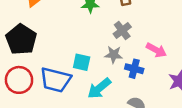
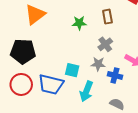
black pentagon: (21, 39) -> (23, 51), turned -30
cyan arrow: (99, 88) -> (86, 91), turned -30

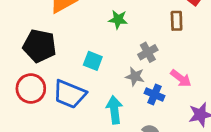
brown rectangle: (107, 17) -> (177, 21), moved
cyan square: (72, 70) -> (93, 61), moved
cyan arrow: (86, 91) -> (114, 110), turned 144

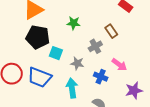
brown rectangle: (177, 21) -> (111, 31), moved, turned -32
black pentagon: (39, 46) -> (38, 37), moved
gray star: (135, 76) -> (77, 63), moved

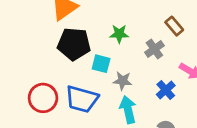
green star: (74, 23) -> (119, 34), moved
gray star: (77, 63) -> (123, 81), moved
blue cross: (101, 77) -> (166, 90), turned 32

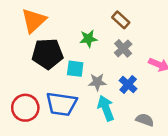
brown rectangle: (174, 26) -> (121, 20), moved
blue cross: (166, 90) -> (128, 85), moved

